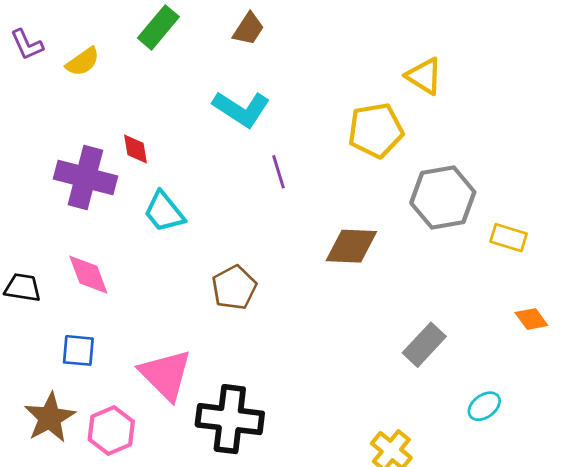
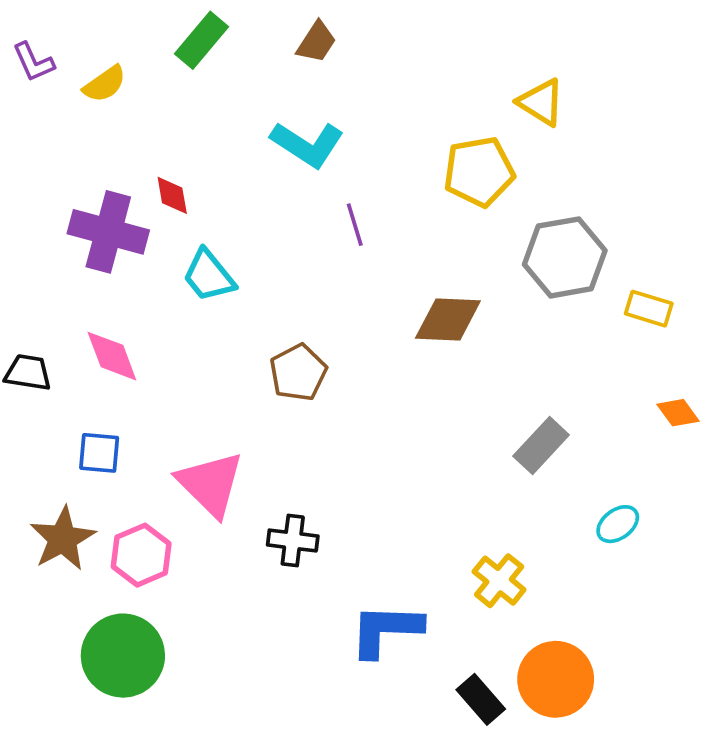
black cross: (230, 419) -> (293, 540), size x0.6

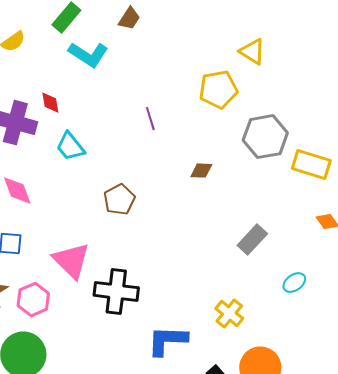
cyan L-shape: (307, 144) -> (88, 55), moved
yellow rectangle: (649, 309) -> (311, 165), size x1.5
brown diamond: (448, 320) -> (201, 171), size x0.6
black cross: (293, 540) -> (116, 292), size x1.6

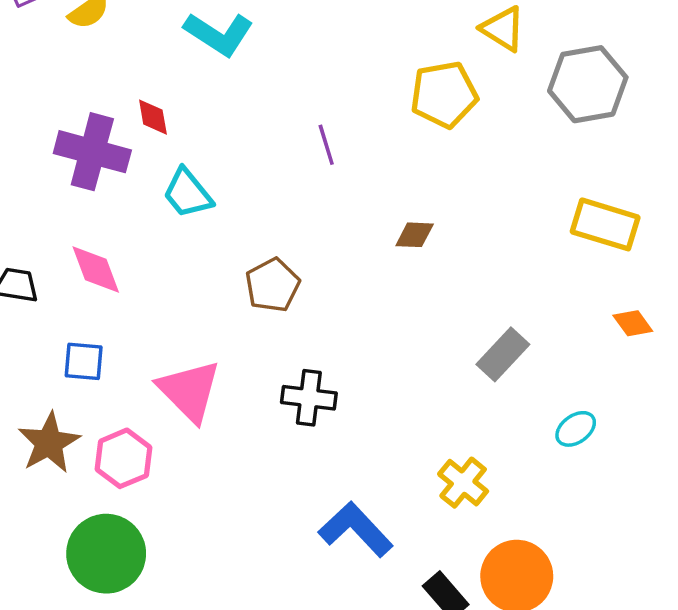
gray hexagon: (265, 137) -> (588, 84), moved
black cross: (116, 292) -> (309, 398), moved, size x0.7
blue L-shape: (167, 341) -> (356, 529), turned 45

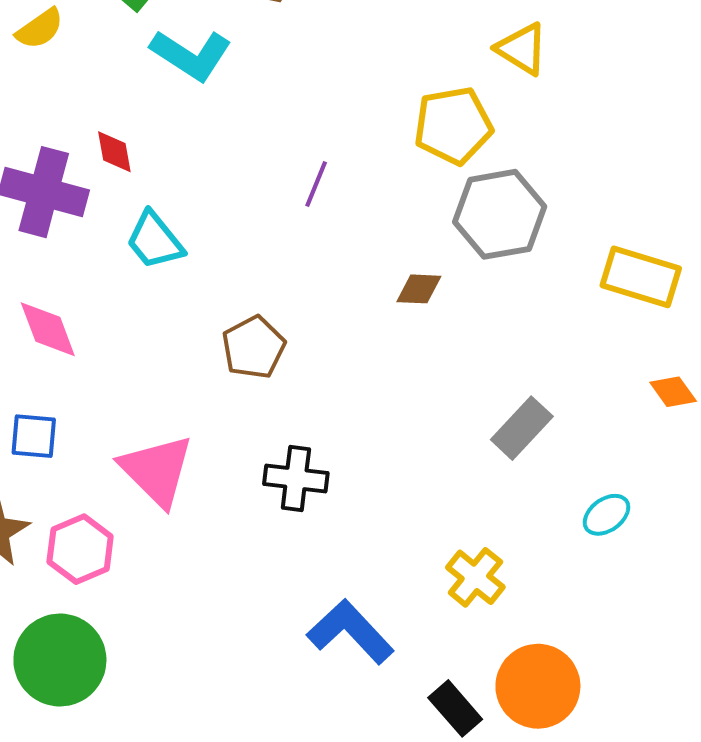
gray hexagon: (588, 84) -> (500, 214), moved
purple line: (326, 145) -> (316, 184), turned 39

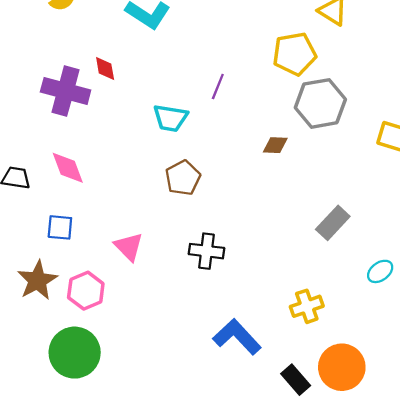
cyan trapezoid: (155, 240) -> (170, 118), moved, turned -42
pink triangle: (157, 470) -> (129, 247), size x0.7
yellow cross: (475, 577) -> (307, 306), turned 32

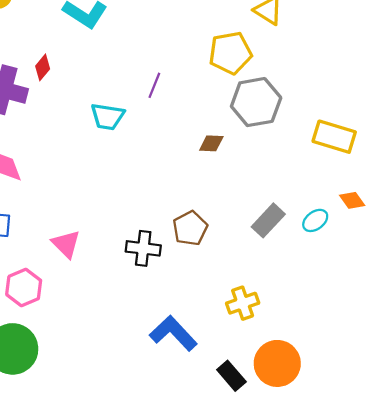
red diamond: (105, 68) -> (43, 67), turned 50
brown pentagon: (183, 178) -> (190, 228), moved
cyan ellipse: (380, 271) -> (315, 220), moved

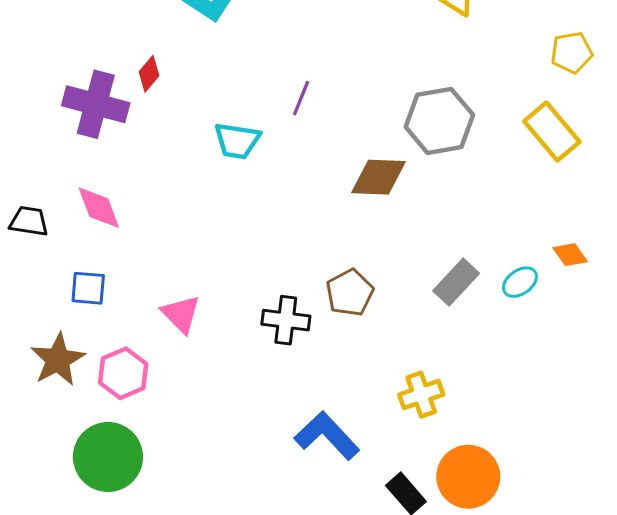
yellow pentagon: (230, 53) -> (572, 53), moved, size x0.7
yellow rectangle: (334, 137) -> (552, 132), moved, turned 33
brown diamond: (211, 143) -> (379, 177), size x1.6

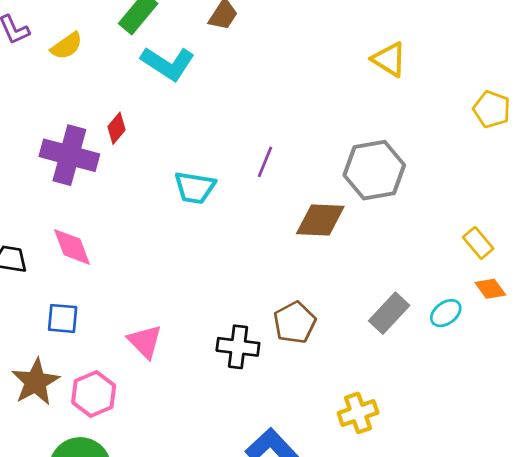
yellow pentagon: (572, 53) -> (492, 109), turned 30
purple line: (301, 98) -> (265, 162), moved
yellow rectangle: (552, 132) -> (478, 243), moved, size x0.6

